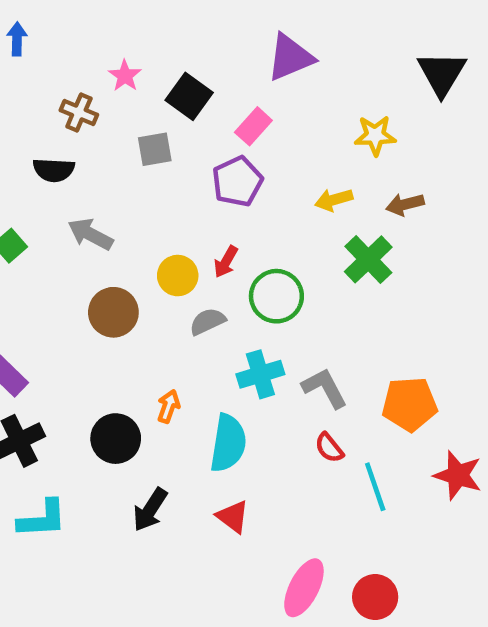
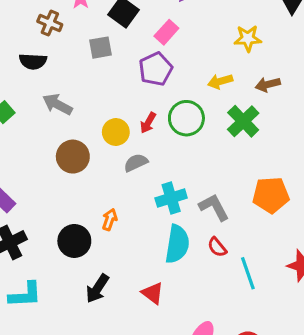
green circle: (276, 296) -> (186, 118), moved
orange pentagon: (410, 404) -> (271, 195), moved
cyan semicircle: (228, 443) -> (177, 244), moved

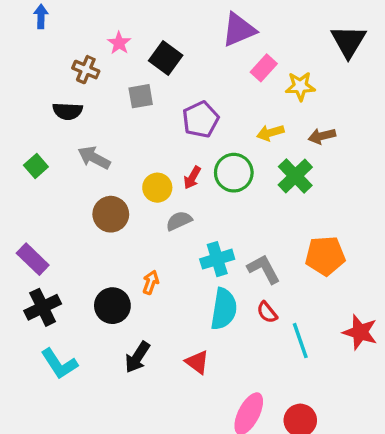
pink rectangle: (166, 32) -> (264, 68), moved
cyan L-shape: (25, 295) -> (59, 364), turned 60

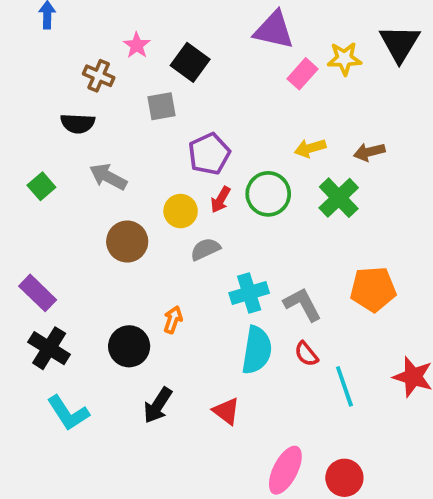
purple triangle: (239, 30) -> (274, 30), turned 36
yellow star: (300, 86) -> (344, 59), moved
purple pentagon: (201, 119) -> (209, 154), moved
black cross: (43, 307) -> (49, 348), turned -32

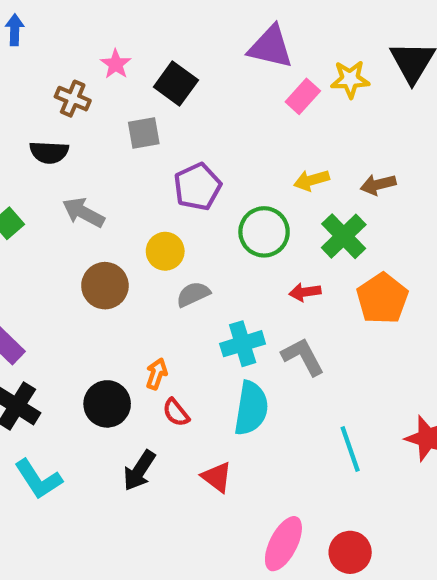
red arrow: (221, 200) -> (305, 292), moved, turned 52
orange pentagon: (373, 289) -> (382, 299), moved, turned -30
red semicircle: (306, 354) -> (176, 413), moved

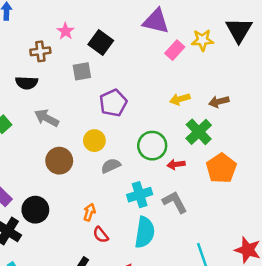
brown cross: (73, 99) -> (40, 51), turned -30
green circle: (264, 232) -> (152, 146), moved
black circle: (107, 404) -> (35, 210), moved

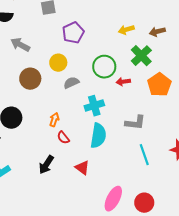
gray L-shape: (175, 202) -> (135, 123), moved, turned 125

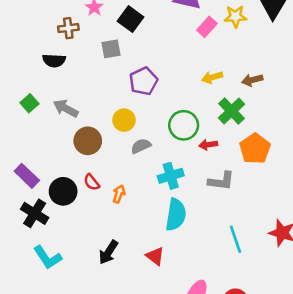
gray arrow: (20, 45) -> (66, 108), moved
gray L-shape: (135, 123) -> (221, 181), moved
red semicircle: (63, 138) -> (92, 182), moved

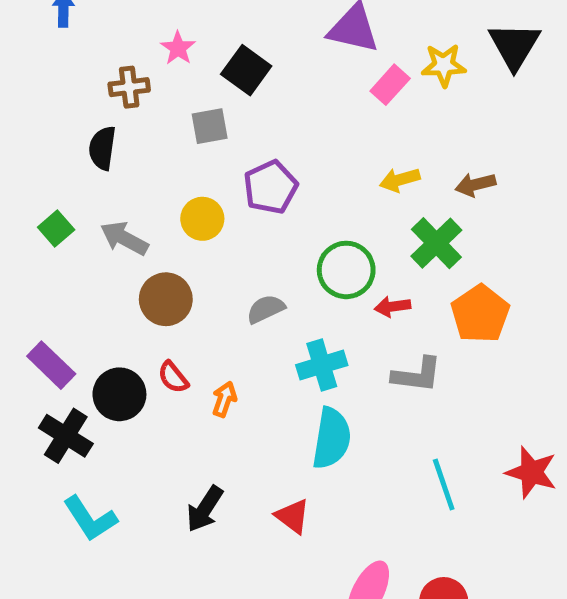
black semicircle: (54, 60) -> (102, 148), turned 95
yellow circle: (124, 120) -> (202, 219), moved

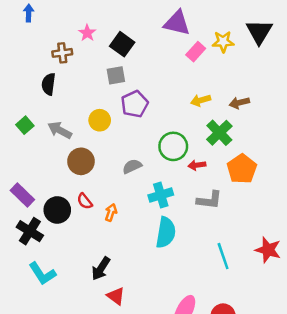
gray square: (210, 126) -> (116, 75), moved
red triangle: (293, 516) -> (116, 296), moved

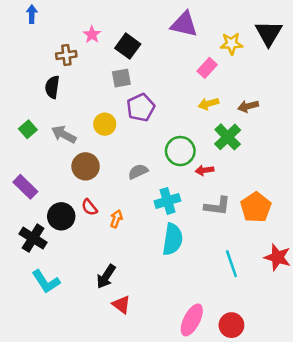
pink rectangle: (196, 52) -> (207, 68), moved
orange pentagon: (242, 169) -> (256, 207), moved
purple rectangle: (22, 195) -> (25, 187), moved

